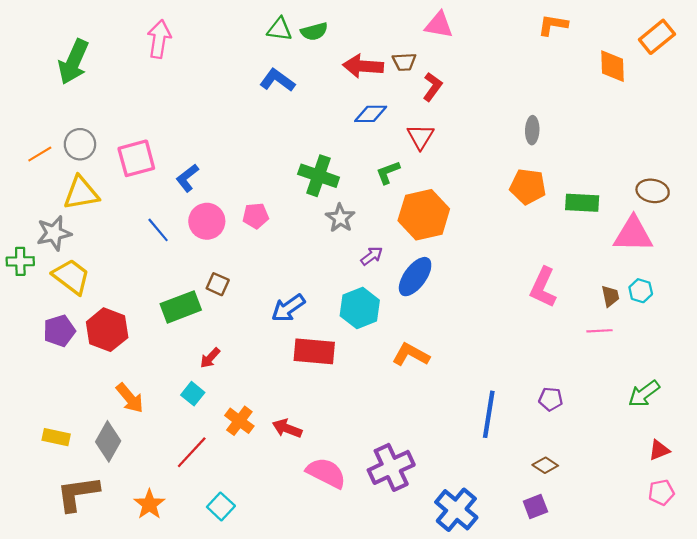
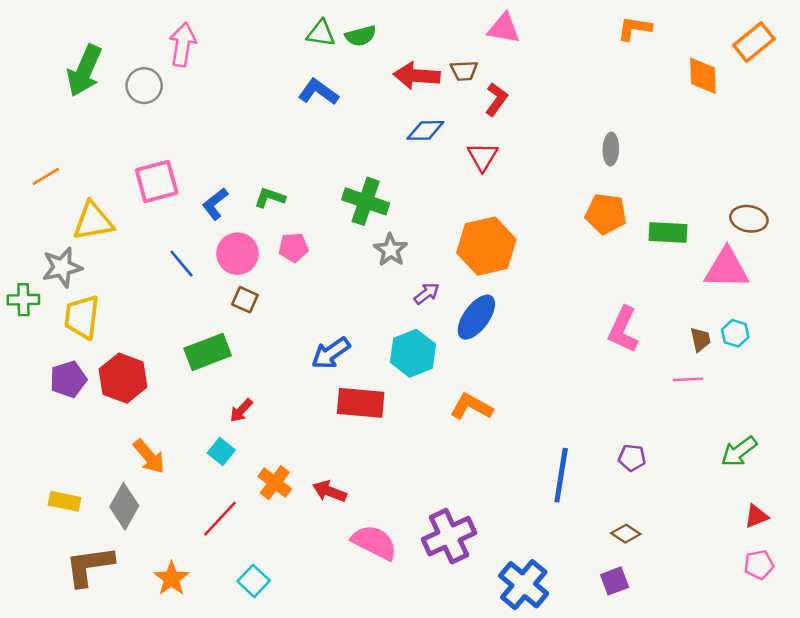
gray circle: (80, 144) -> (144, 86), moved
green L-shape: (388, 172) -> (270, 198), moved, turned 40
yellow trapezoid: (71, 277) -> (82, 317), turned -120
brown square: (218, 284) -> (245, 300), moved

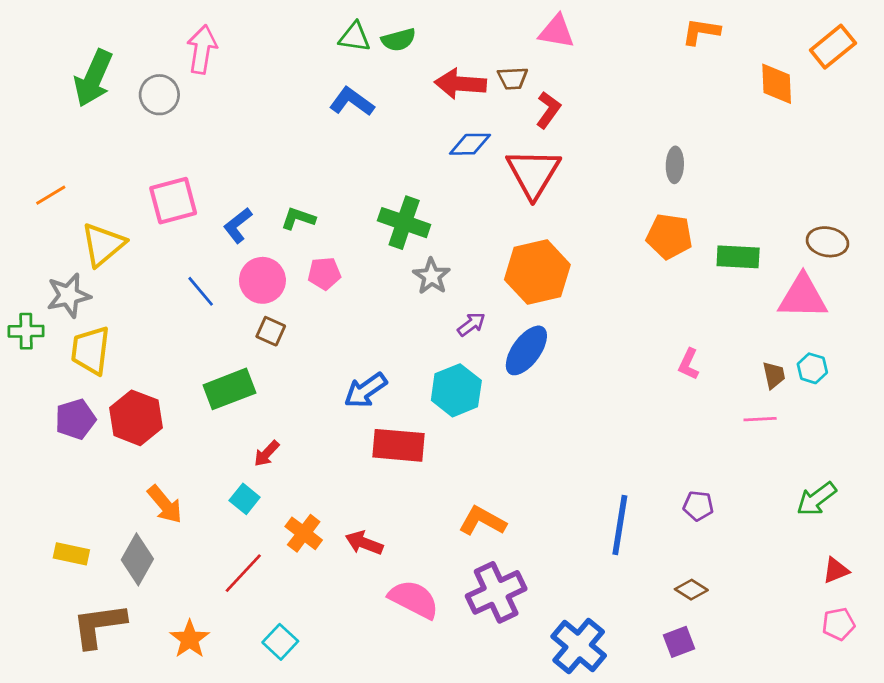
red triangle: (483, 157) -> (533, 173), size x1.6
yellow triangle: (93, 221) -> (103, 245), turned -30
pink L-shape: (623, 330) -> (689, 364), size x0.6
orange L-shape: (471, 407) -> (482, 521), moved

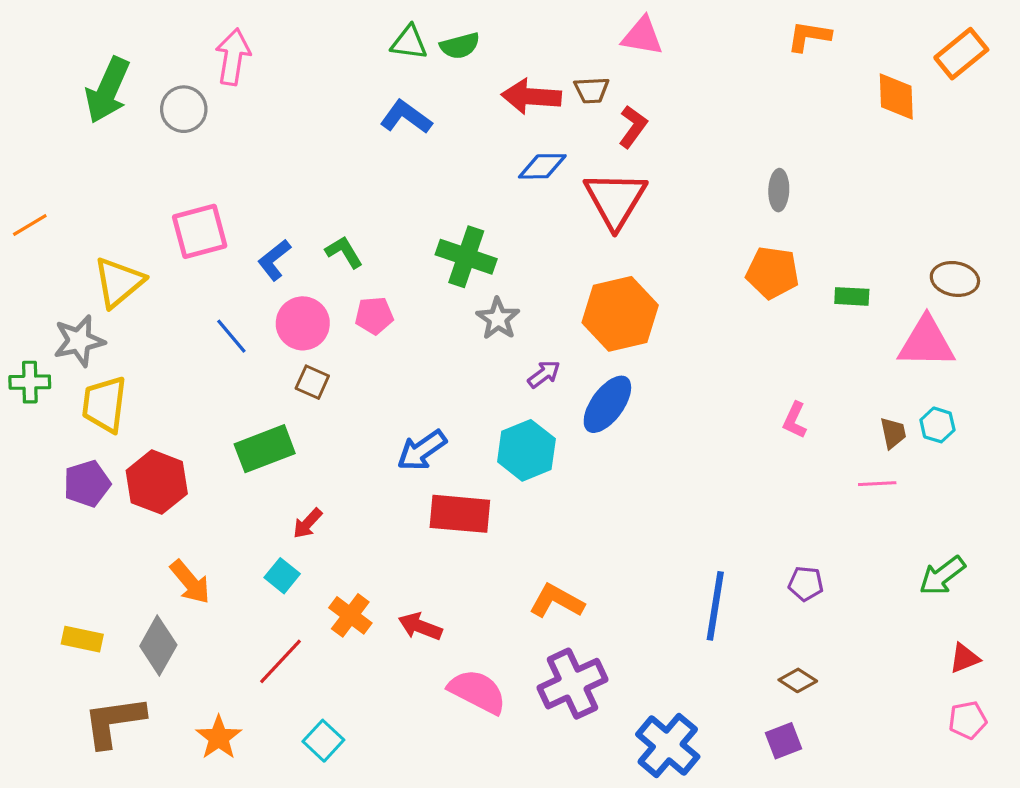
orange line: (51, 195) -> (30, 225), moved
green L-shape: (298, 218) -> (344, 252), turned 40
green rectangle: (738, 257) -> (852, 296), size x0.7

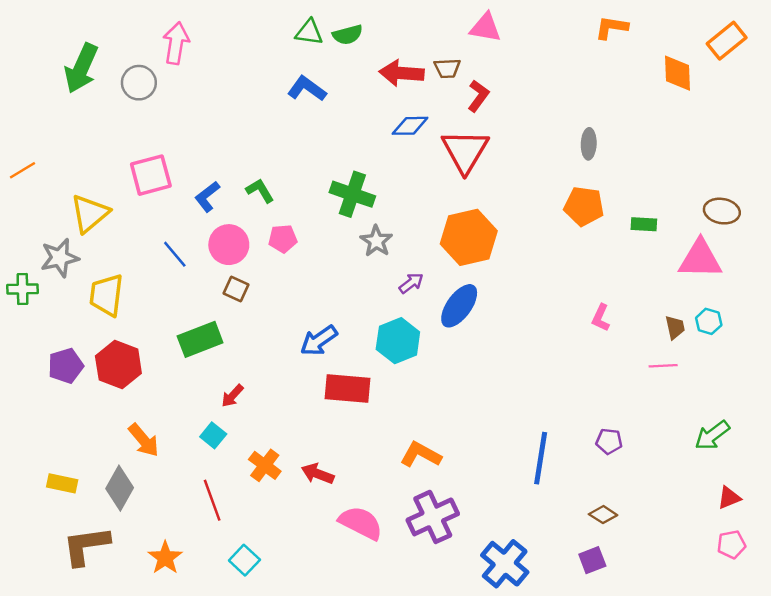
yellow trapezoid: (104, 404) -> (106, 295), moved
red line: (281, 661) -> (212, 500), turned -63

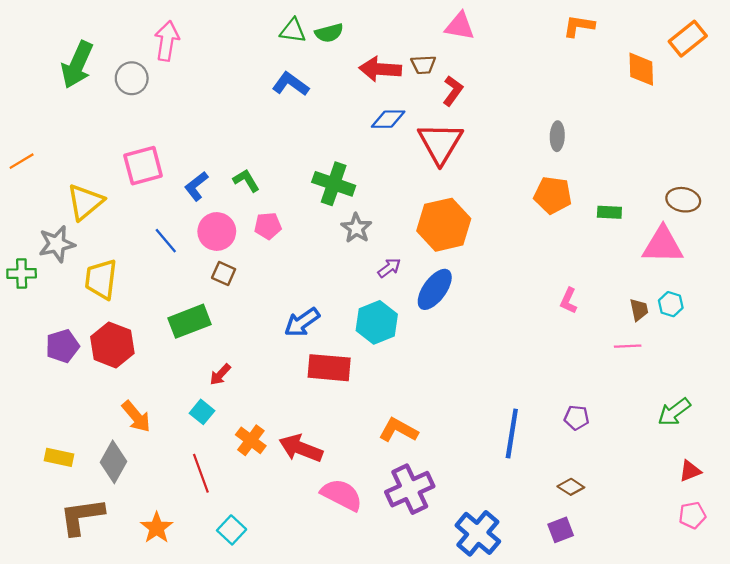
red arrow: (318, 474) -> (301, 448), size x1.4

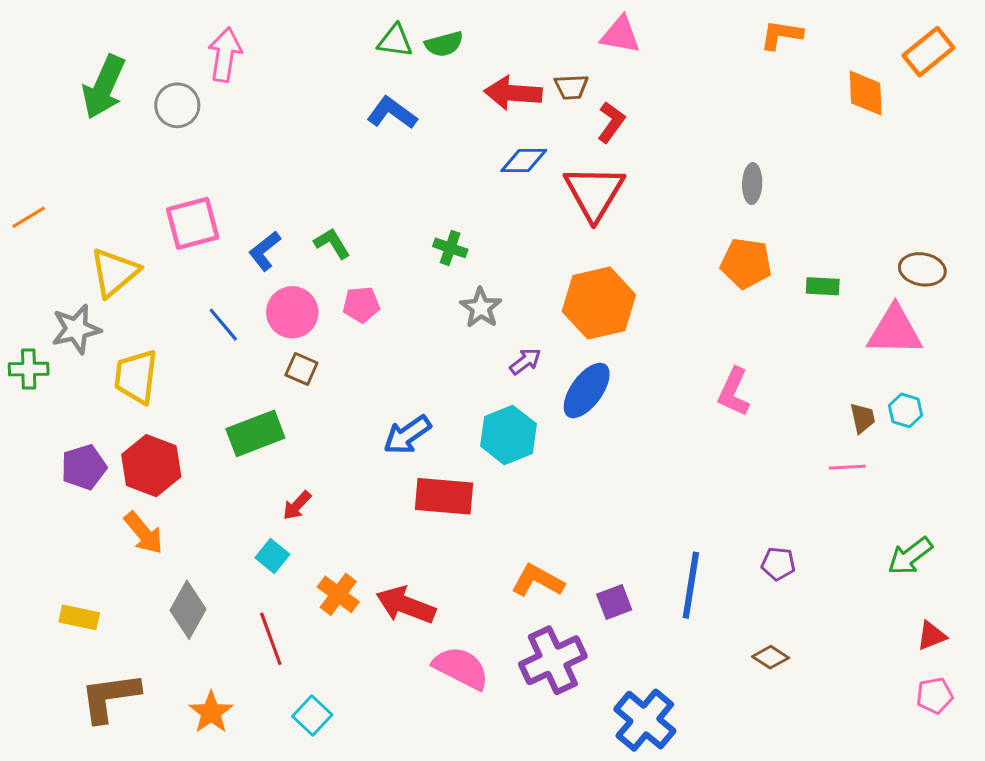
green cross: (334, 184) -> (450, 248), size x0.6
pink L-shape: (569, 301) -> (734, 392), moved, size x1.4
orange arrow: (136, 416) -> (144, 533), moved
gray diamond: (113, 462) -> (188, 610), moved
purple square: (561, 530) -> (614, 602), moved

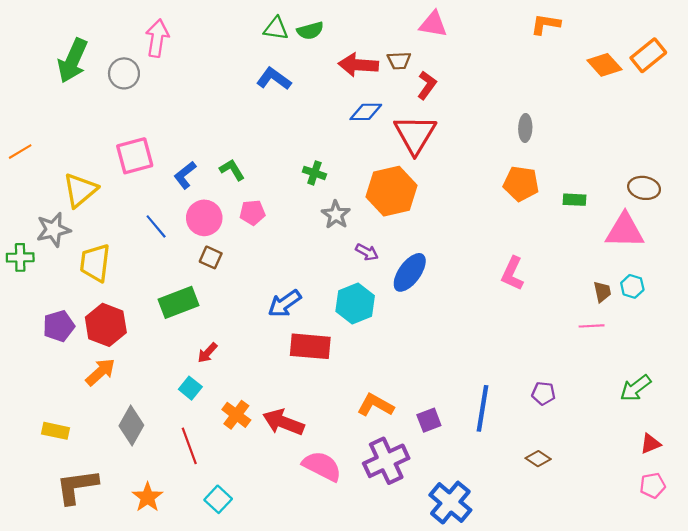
orange rectangle: (928, 52) -> (648, 55), moved
orange diamond: (866, 93) -> (604, 65), turned -40
orange hexagon: (599, 303) -> (392, 191), moved
purple arrow: (525, 361) -> (367, 252), turned 65
orange arrow: (144, 533) -> (100, 372), turned -92

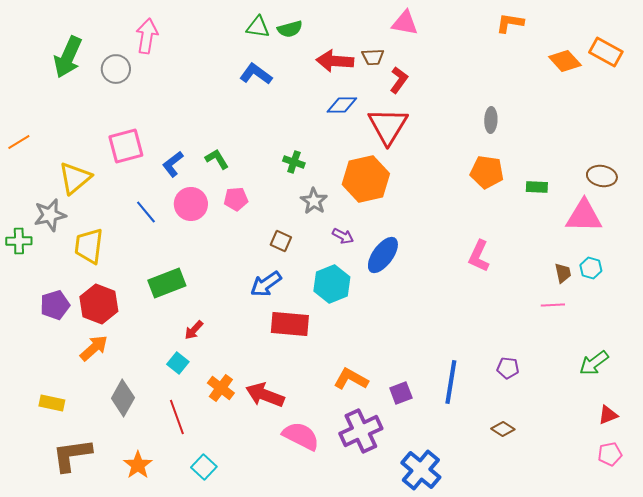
orange rectangle: (648, 55) -> (606, 52), turned 68
brown square: (211, 257) -> (281, 241), moved

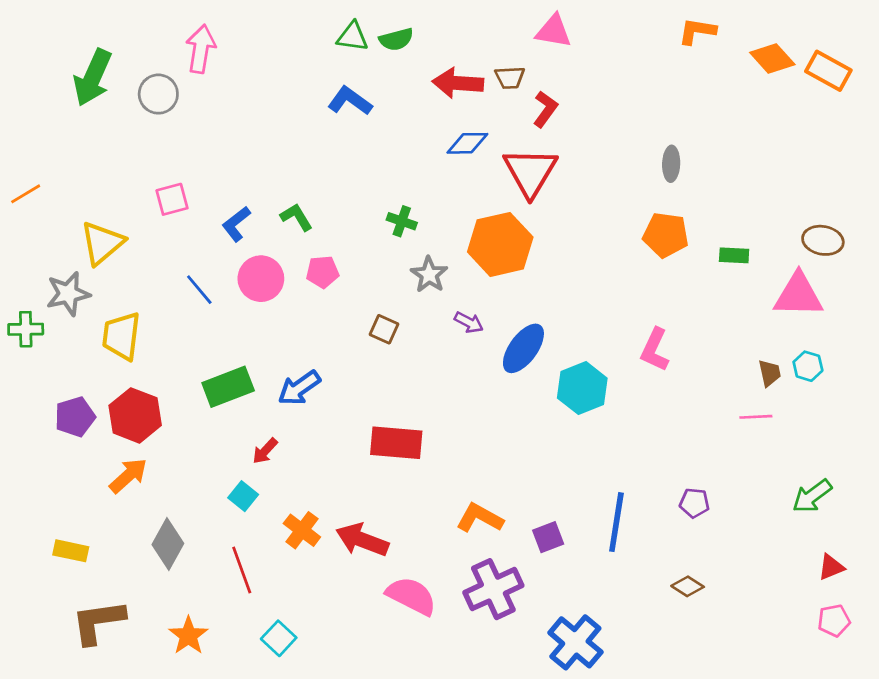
orange diamond: (565, 61) -> (772, 58), moved
pink square: (126, 146) -> (172, 199), size x0.7
blue arrow: (266, 284) -> (299, 388), moved
cyan hexagon: (332, 284) -> (582, 388), moved

